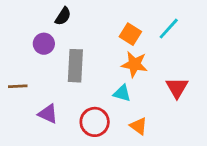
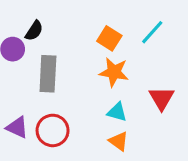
black semicircle: (63, 16) -> (34, 31), moved
cyan triangle: (122, 93) -> (117, 112), moved
red circle: (95, 122) -> (53, 130), moved

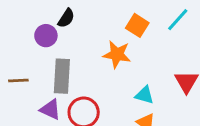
orange star: (114, 72) -> (117, 54), moved
gray rectangle: (48, 74) -> (62, 76), moved

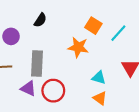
cyan line: (178, 20) -> (118, 33), moved
purple circle: (46, 36) -> (11, 36), moved

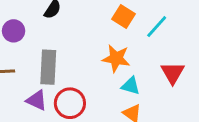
orange star: (78, 47) -> (116, 58), moved

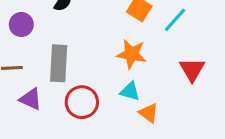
cyan triangle: (131, 86) -> (130, 91), moved
purple triangle: (37, 100) -> (31, 99), moved

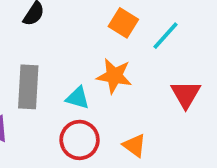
cyan triangle: (130, 91) -> (78, 98), moved
red circle: (82, 102) -> (80, 140), moved

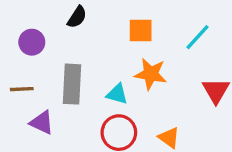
orange square: (123, 23) -> (141, 30), moved, turned -32

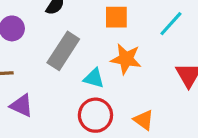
gray rectangle: (72, 84) -> (63, 51), moved, turned 30

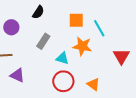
cyan line: (171, 24) -> (99, 28), moved, turned -72
gray rectangle: (63, 51) -> (43, 41), size x0.7

